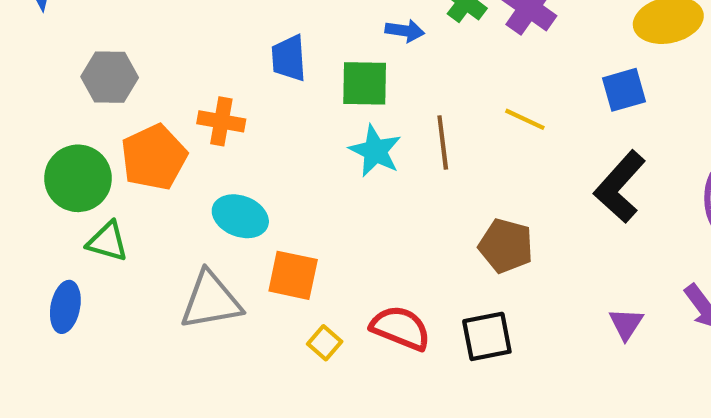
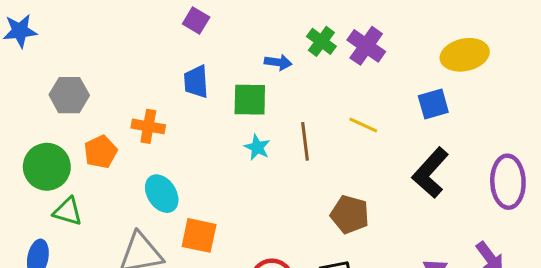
cyan star: (375, 151) -> (257, 147), size x0.7
orange pentagon: (154, 157) -> (101, 152), size x0.7
cyan ellipse: (240, 216) -> (162, 194), turned 36

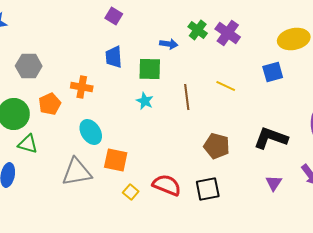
cyan star: (257, 147) -> (145, 101), moved
black L-shape: (430, 173) -> (271, 138), moved, turned 68

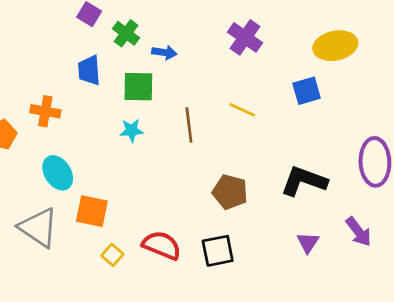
green cross: (198, 30) -> (126, 33), moved
cyan star: (145, 101) -> (132, 130), turned -30
gray triangle: (77, 172) -> (39, 228), turned 44

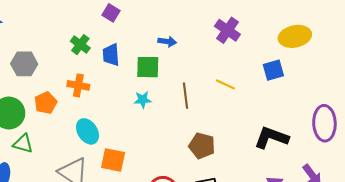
green cross: (126, 33) -> (80, 45), moved
brown pentagon: (230, 192) -> (202, 146), moved

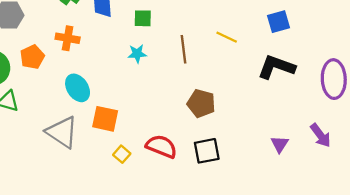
green square: (148, 67) -> (143, 18), size x0.7
black L-shape: (271, 138) -> (276, 67), moved

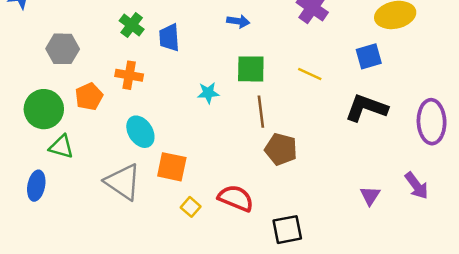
green square: (143, 18) -> (251, 69), moved, size x1.4
brown line: (184, 49) -> (261, 112), moved
black square: (207, 151) -> (287, 230), moved

